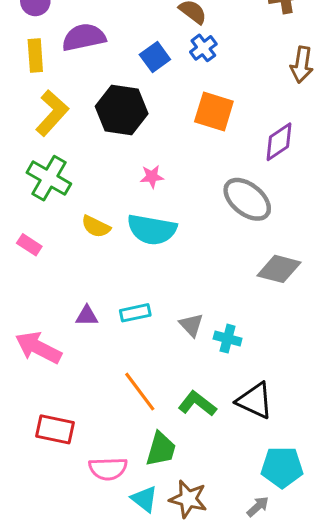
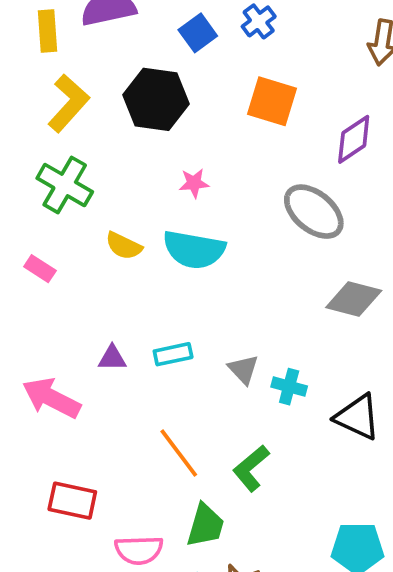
black triangle: (255, 401) -> (358, 417), moved
green L-shape: (197, 404) -> (251, 468), turned -78

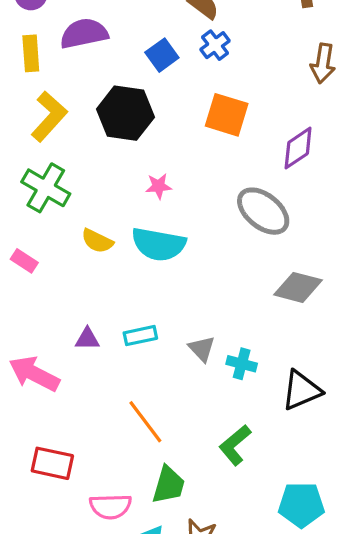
black triangle: (358, 417) -> (301, 390), turned -48
green L-shape: (251, 468) -> (235, 445), moved

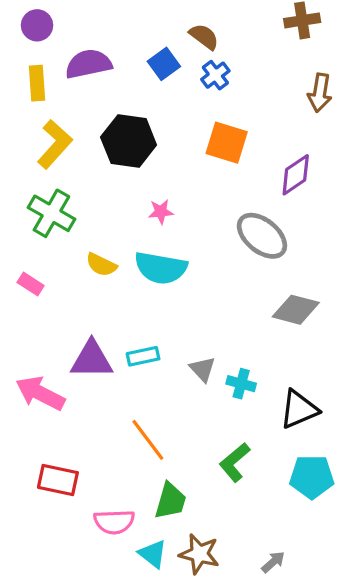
blue square: (162, 55) -> (164, 64), moved
purple triangle: (87, 339) -> (92, 360), size x1.8
cyan pentagon: (301, 505) -> (312, 477), moved

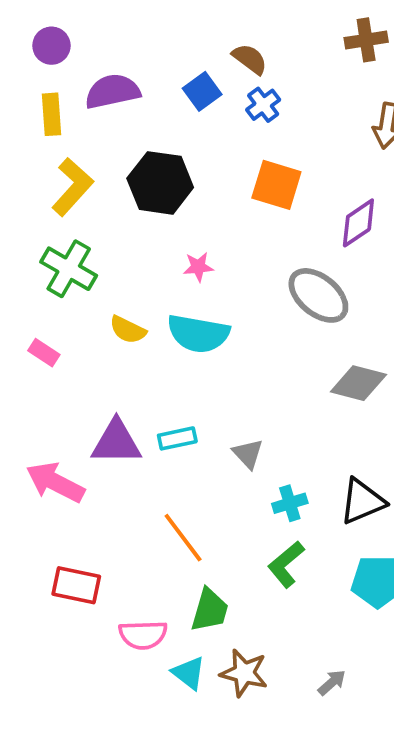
cyan cross: (241, 384) -> (290, 503), moved, turned -32

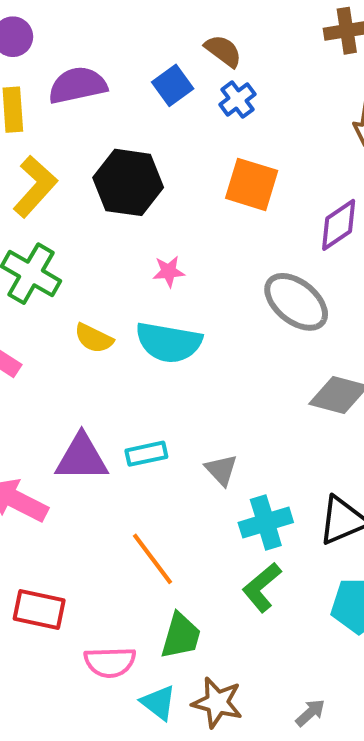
cyan cross: (290, 503) -> (266, 522), size x1.4

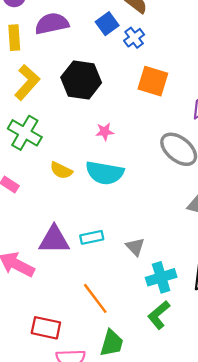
blue cross: (237, 99) -> (134, 38), moved
red rectangle: (39, 610) -> (46, 328), moved

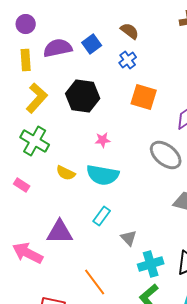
blue square: (107, 24) -> (92, 44), moved
cyan rectangle: (92, 237) -> (102, 216), moved, turned -42

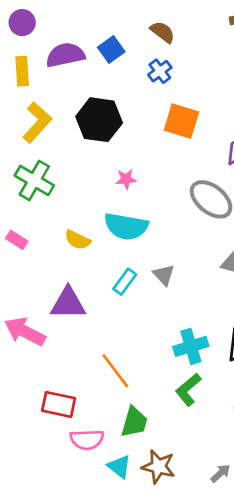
yellow semicircle: (66, 173) -> (77, 240), moved
gray triangle: (129, 238) -> (164, 275), moved

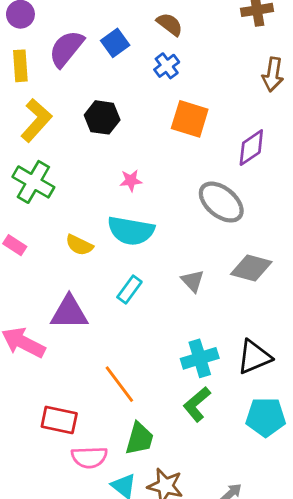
purple semicircle: (65, 55) -> (66, 49), turned -39
black hexagon: (99, 120) -> (102, 117), size x0.7
gray triangle: (164, 275) -> (193, 281), moved

